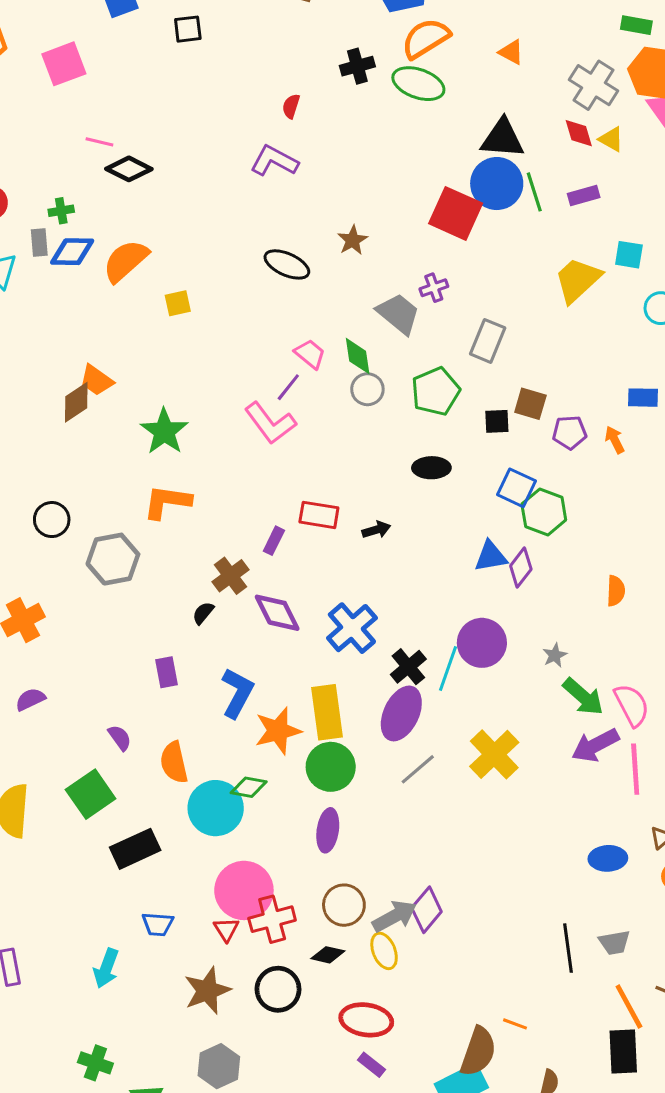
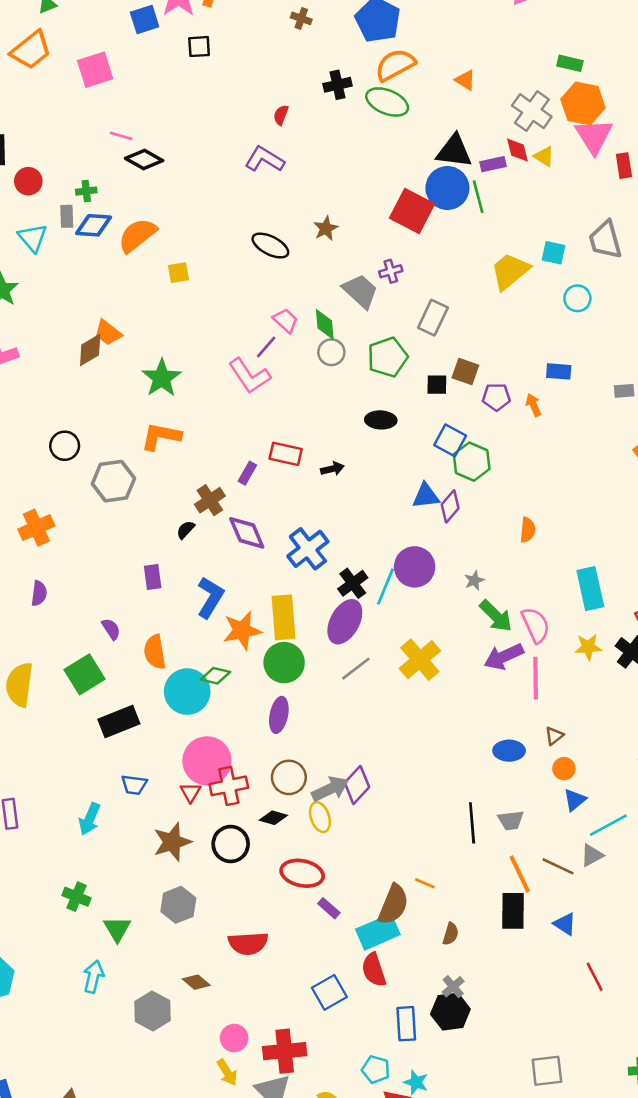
purple rectangle: (584, 195) -> (493, 164), moved
purple semicircle: (30, 699) -> (39, 593), turned 120
purple rectangle: (372, 1065) -> (329, 908), moved

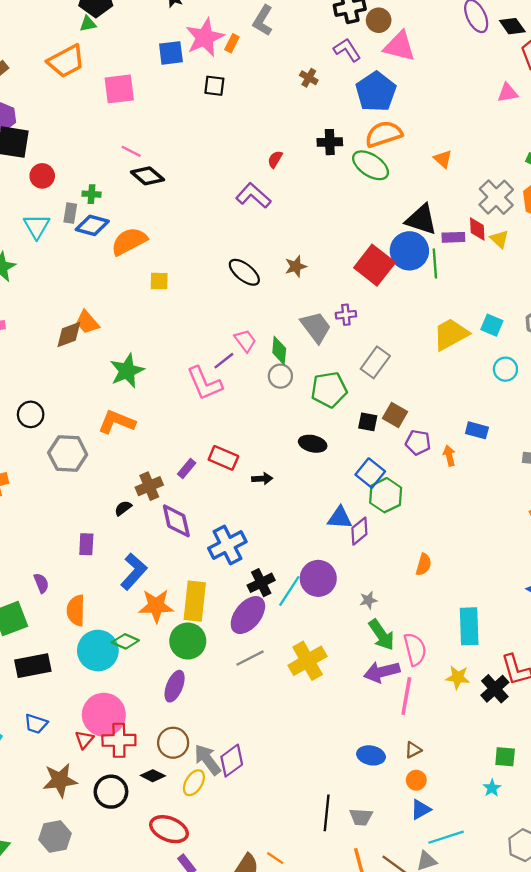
gray arrow: (330, 789) -> (207, 760), turned -112
yellow ellipse: (320, 817) -> (194, 783), turned 40

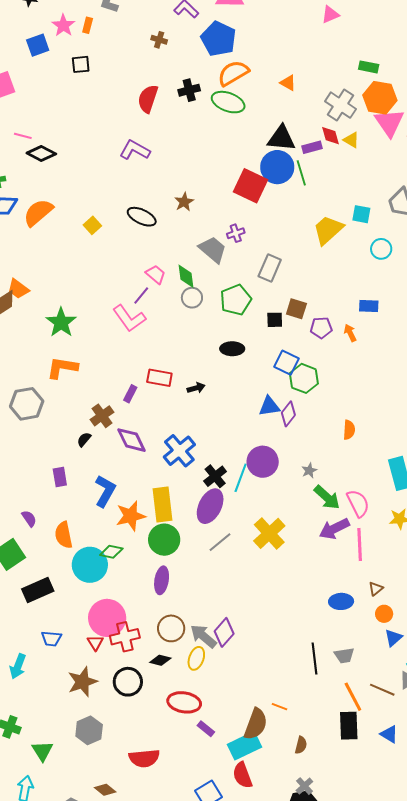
pink star: (205, 37) -> (63, 25), size x0.7
red semicircle: (275, 159) -> (148, 99), moved, size x1.8
yellow square: (159, 281) -> (92, 225), moved, turned -30

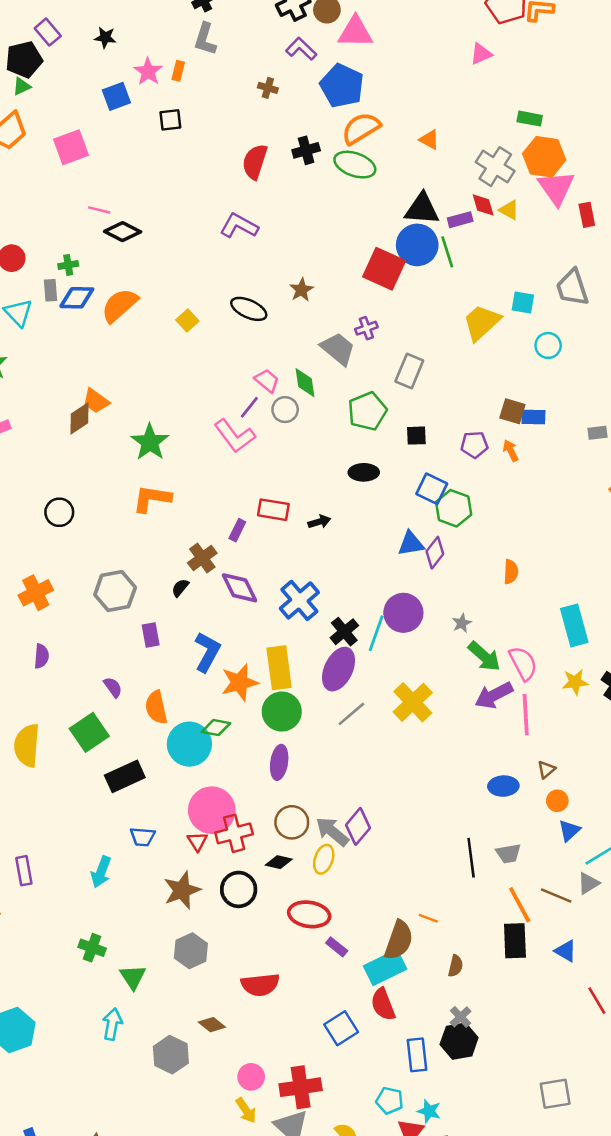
gray circle: (192, 298) -> (285, 410), moved
brown square: (296, 309) -> (512, 411), moved
gray hexagon: (27, 404) -> (115, 591), moved

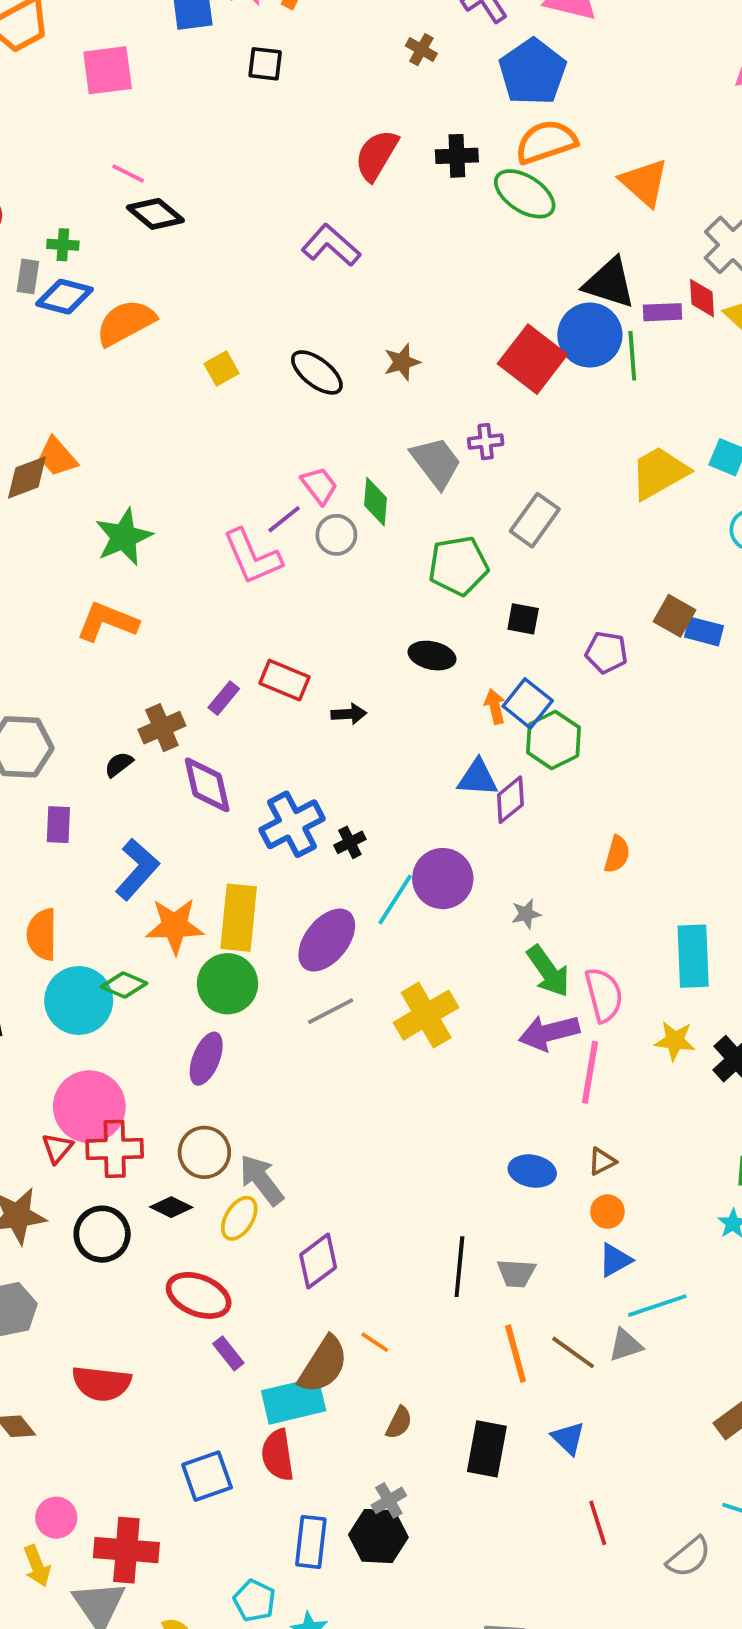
orange triangle: (429, 140) -> (644, 182), size x1.6
orange arrow: (511, 451) -> (495, 707), moved
black cross: (344, 632) -> (350, 842), moved, size x0.7
purple diamond: (358, 826) -> (318, 1261), moved
black rectangle: (515, 941) -> (487, 1449), moved

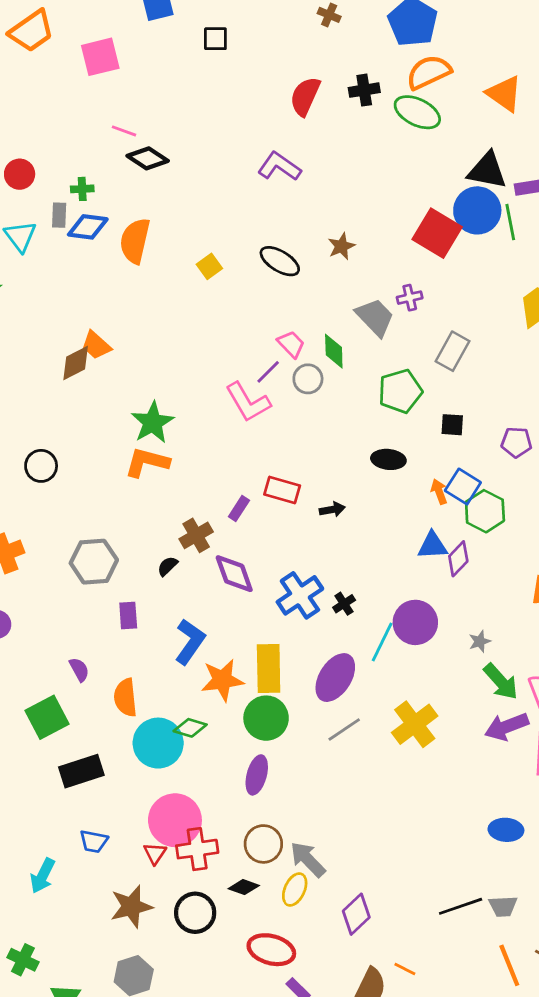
orange semicircle: (126, 323) -> (135, 241), turned -42
green star: (124, 537) -> (153, 422), moved
black line: (459, 1267) -> (461, 906), turned 72

